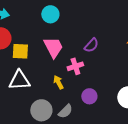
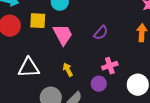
yellow square: (20, 51) -> (38, 21), moved
pink cross: (75, 66) -> (110, 66), moved

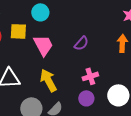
yellow arrow: (68, 70) -> (48, 80), size x1.6
purple circle: (99, 84) -> (86, 98), moved

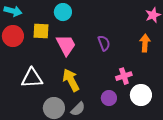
purple semicircle: (81, 43) -> (104, 43), turned -63
pink cross: (90, 76) -> (124, 76), moved

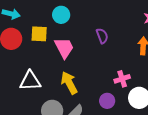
purple semicircle: (104, 43) -> (102, 36), moved

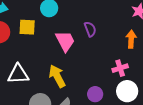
pink trapezoid: (64, 48) -> (65, 41), moved
pink cross: (122, 79) -> (120, 68), moved

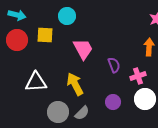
purple semicircle: (90, 29) -> (114, 65), moved

